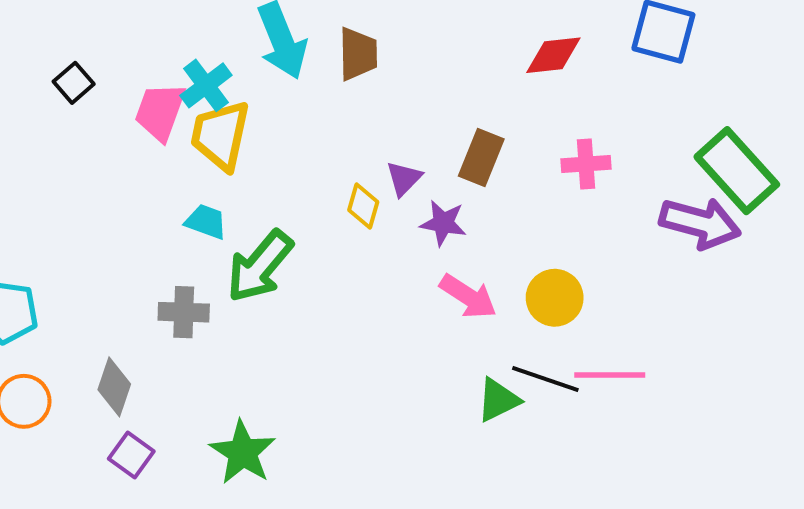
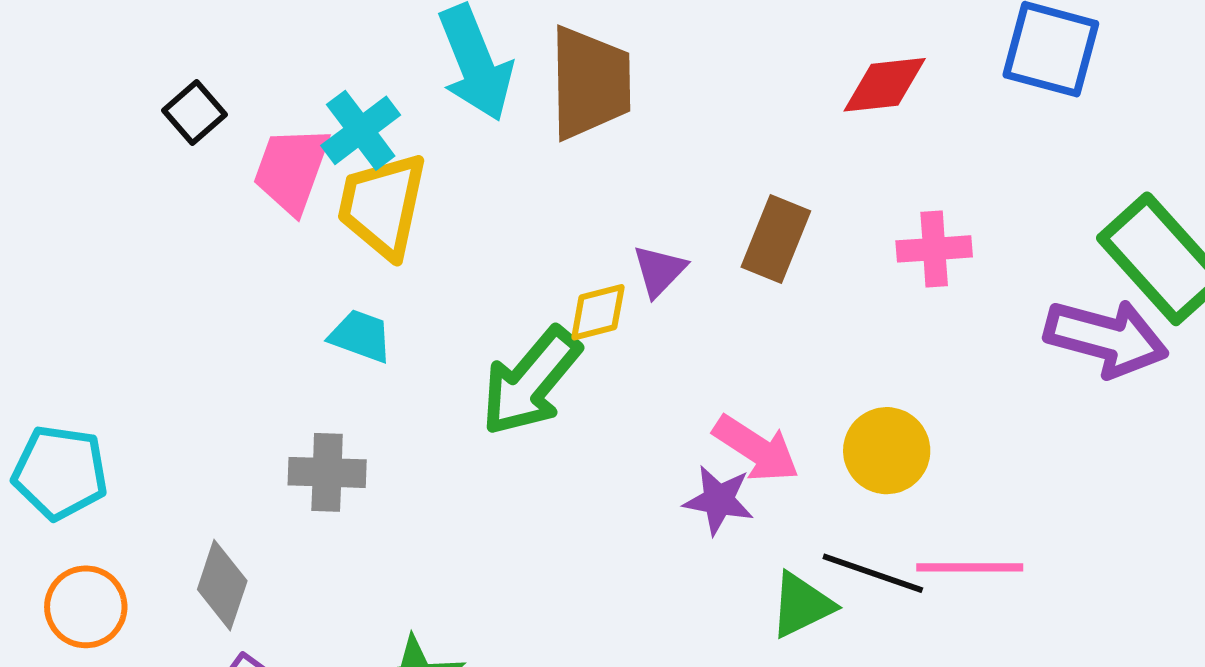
brown trapezoid: (358, 54) -> (590, 83), size x1.4
black square: (74, 83) -> (195, 112), moved
yellow diamond: (363, 206) -> (598, 312), turned 60
purple star: (443, 223) -> (719, 500), moved
green arrow: (260, 266) -> (531, 381), moved

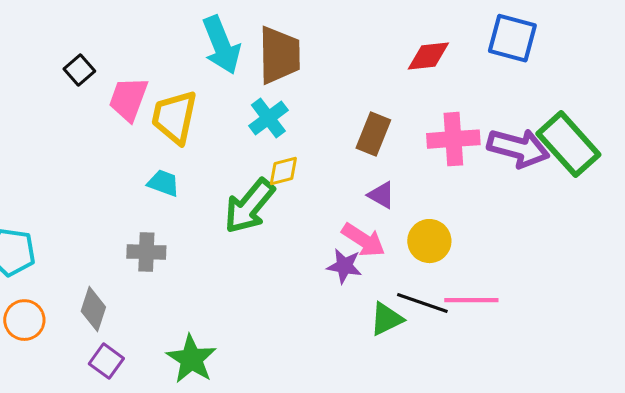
cyan cross: (361, 130) -> (268, 118), moved
pink cross: (934, 249) -> (453, 139), size x1.4
purple triangle: (659, 271) -> (381, 195), moved, turned -44
purple arrow: (1106, 338) -> (518, 148), moved

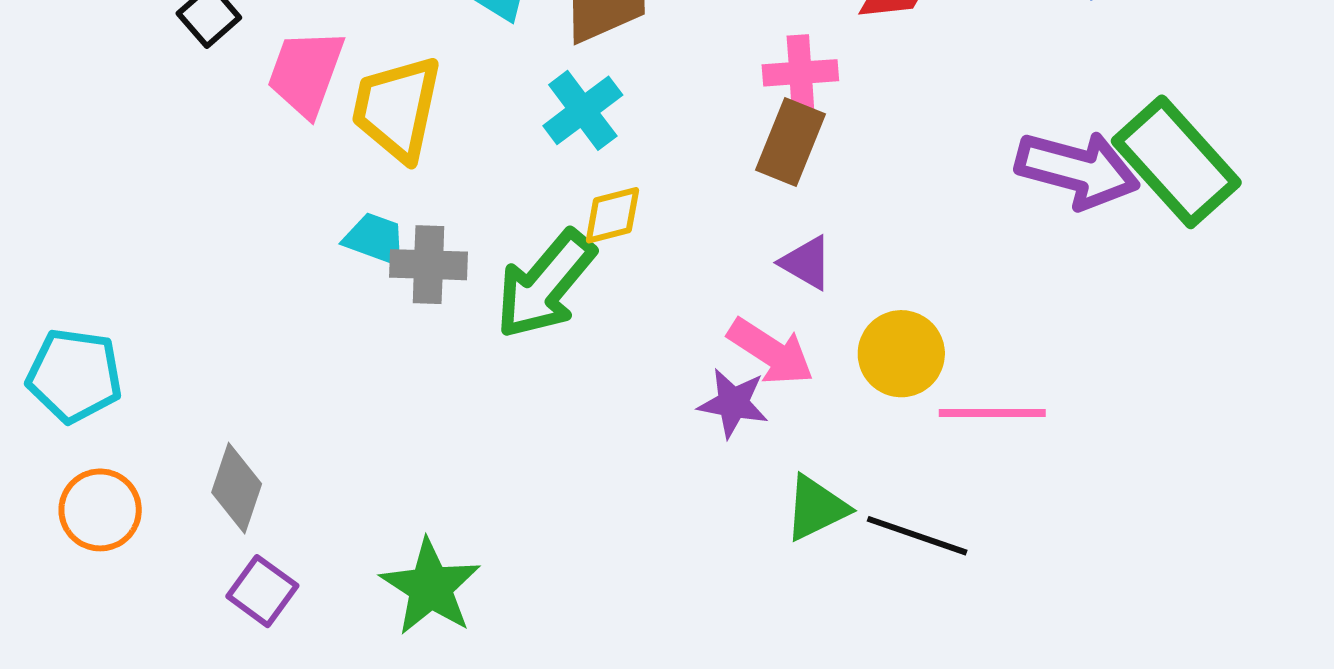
pink cross: (453, 139) -> (800, 73), moved, size x0.7
gray cross: (146, 252) -> (428, 265), moved
pink line: (471, 300) -> (992, 413), moved
black line: (422, 303) -> (917, 536), moved

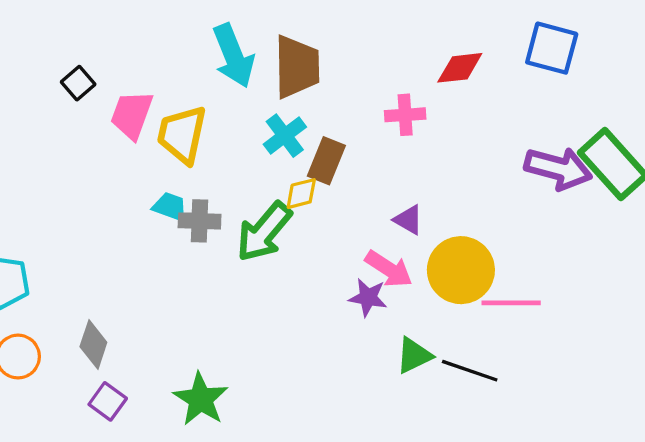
brown rectangle: (790, 142) -> (326, 161), moved
yellow circle: (901, 354) -> (461, 270), size x1.4

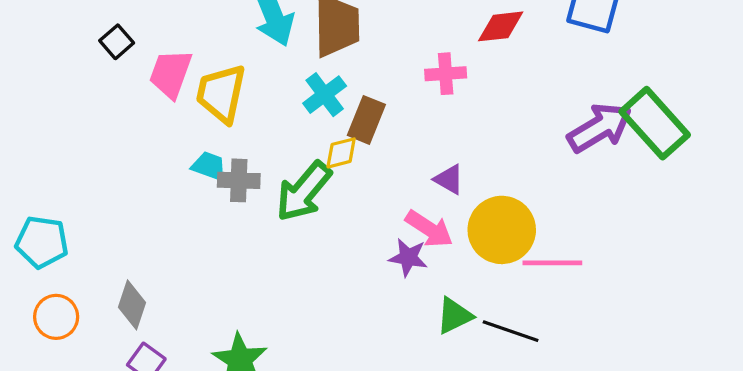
purple arrow: (558, 168) -> (600, 128), turned -46

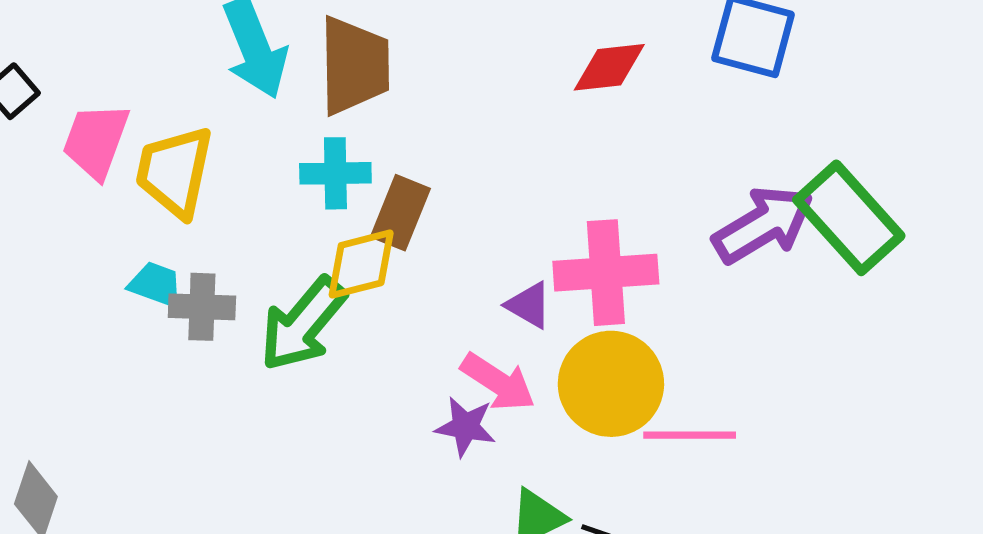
pink cross: (446, 74) -> (606, 273), moved, size x1.6
cyan cross: (325, 95) -> (335, 173), turned 36
yellow diamond: (341, 153) -> (361, 264), size x1.4

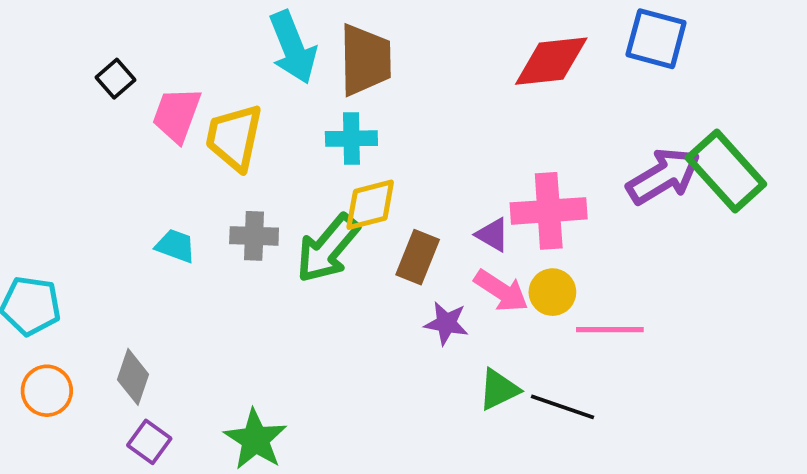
red diamond: (609, 67) -> (551, 61), size x1.4
brown rectangle: (400, 213) -> (418, 257), moved
cyan trapezoid: (156, 285) -> (175, 246), moved
pink arrow: (498, 382) -> (501, 291), moved
yellow circle: (611, 384) -> (552, 292), size x0.6

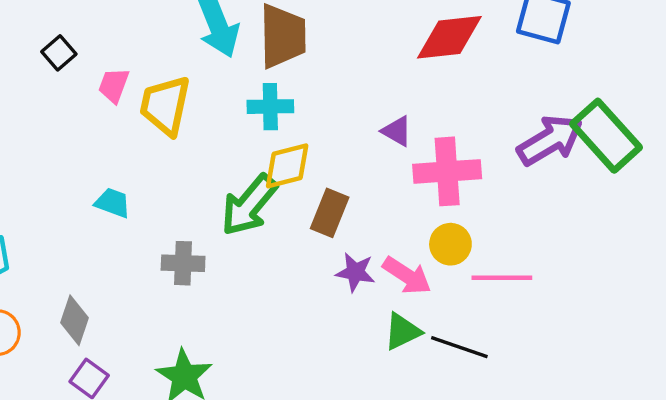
pink trapezoid: (177, 115) -> (114, 85), size x0.7
purple triangle: (493, 235) -> (397, 131), moved
gray cross: (254, 236) -> (183, 263), moved
pink arrow: (501, 291) -> (407, 276), moved

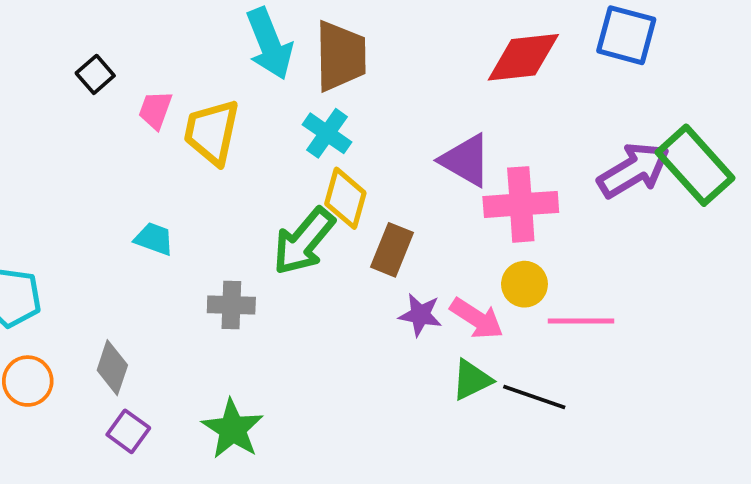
cyan cross: (270, 107) -> (327, 133), turned 36
purple triangle: (397, 131) -> (466, 160), size x1.6
yellow diamond: (287, 166) -> (345, 198), turned -60

